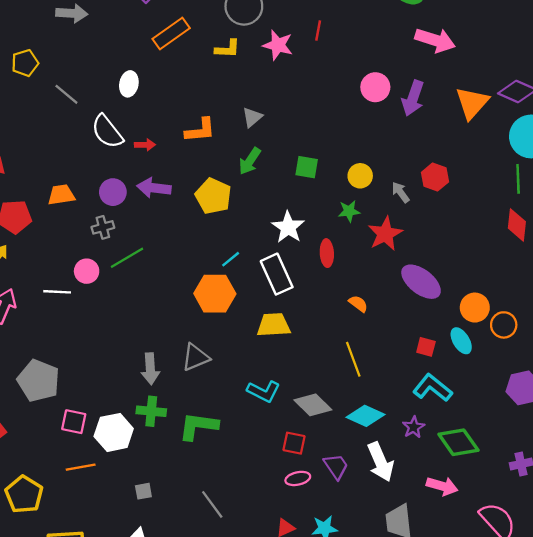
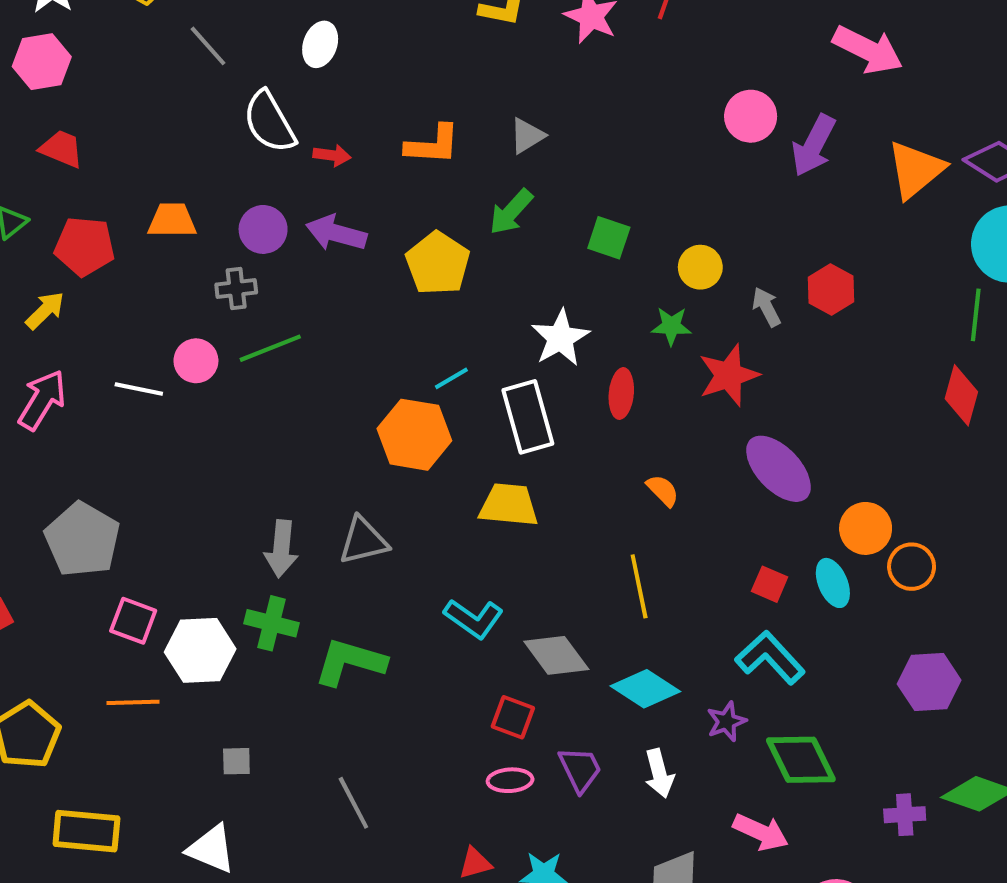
white arrow: (381, 462) -> (659, 773), size x0.7

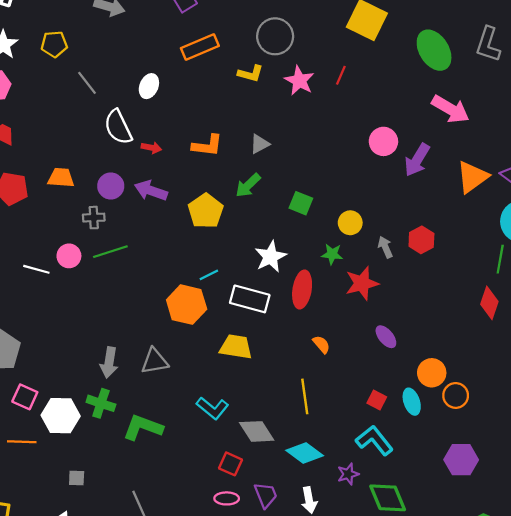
red ellipse: (621, 394) -> (302, 289), size x1.4
white rectangle: (528, 417) -> (250, 299), turned -63
purple ellipse: (778, 469) -> (386, 337), size x0.6

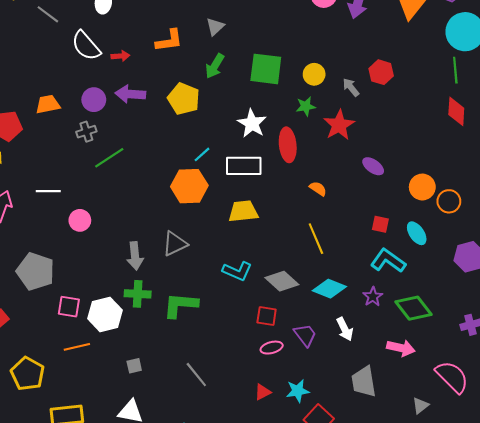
green square: (301, 203) -> (266, 69), size x1.6
pink circle: (69, 256) -> (80, 220), moved
cyan ellipse: (412, 402) -> (417, 233), moved

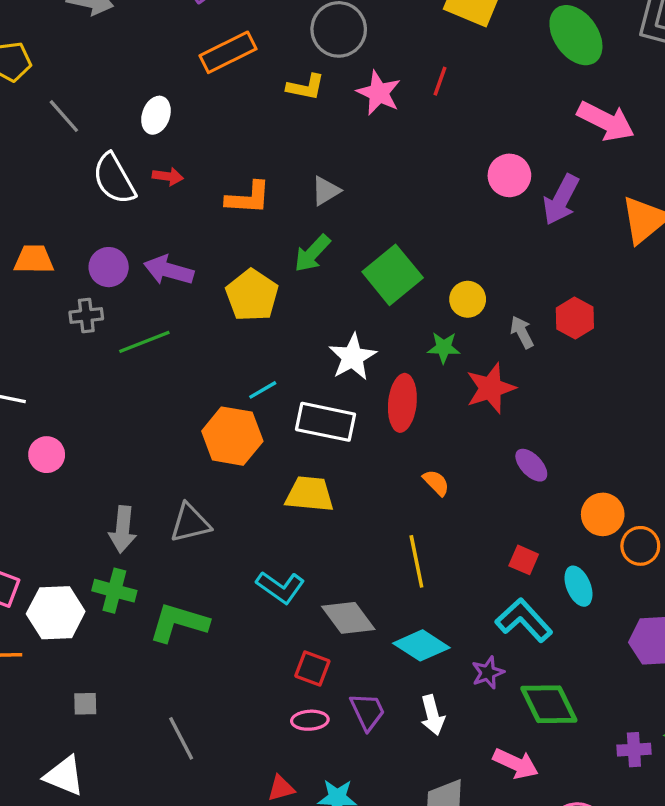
red arrow: (120, 56) -> (168, 176), moved
green square: (266, 69) -> (393, 275), turned 32
green line: (109, 158) -> (144, 342), moved

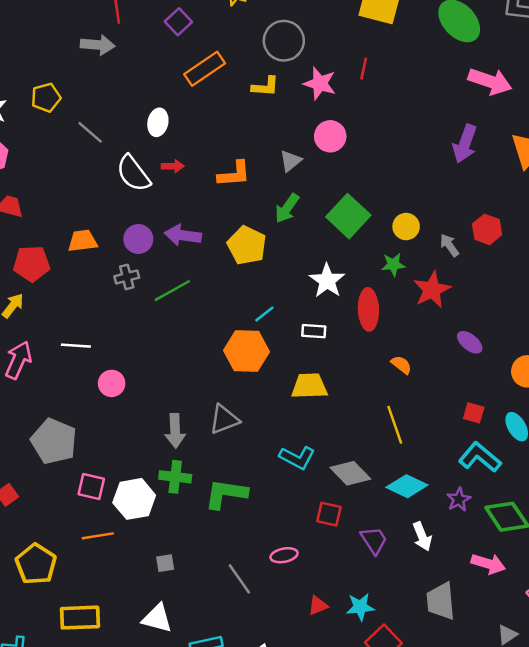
pink circle: (509, 175) -> (330, 136), moved
white rectangle: (326, 422) -> (314, 331), size x0.6
pink ellipse: (310, 720) -> (284, 555), moved

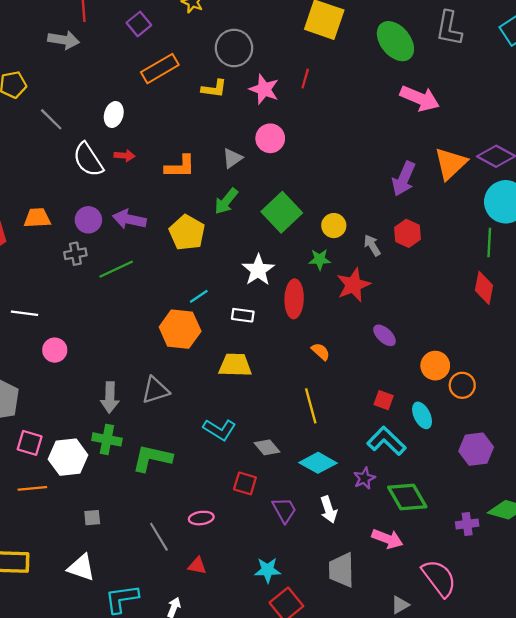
purple arrow: (465, 144) -> (404, 179), moved
gray diamond: (350, 473) -> (267, 447), size x0.7
red triangle: (318, 606) -> (197, 566), moved, turned 30

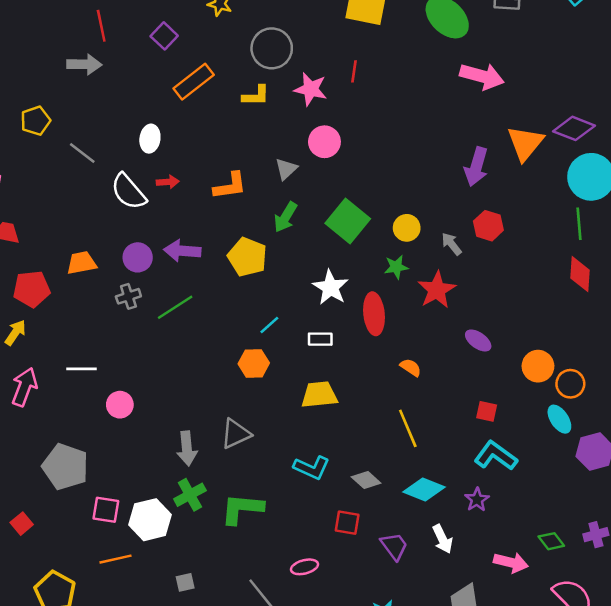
orange hexagon: (180, 329) -> (254, 363), size x0.7
cyan ellipse: (422, 415) -> (559, 419), moved
green cross: (107, 439) -> (190, 495), turned -32
green diamond: (407, 497) -> (551, 541), moved, size x0.6

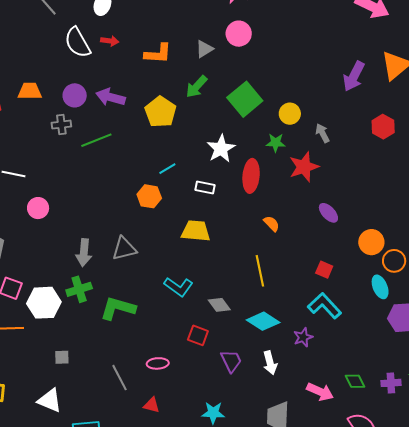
red hexagon: (488, 226) -> (383, 127), moved

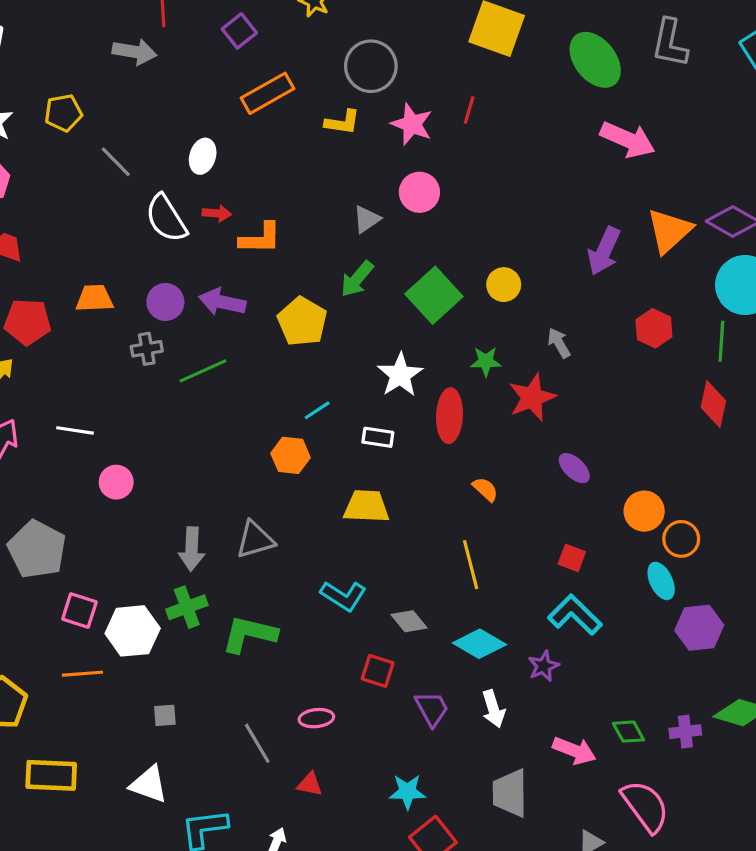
orange L-shape: (158, 54) -> (260, 238), moved
yellow circle: (290, 114) -> (504, 285), moved

